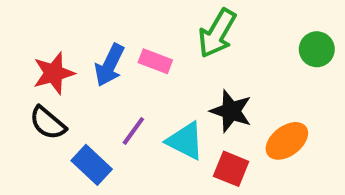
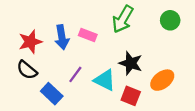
green circle: (317, 49) -> (170, 20), moved
blue arrow: (110, 65) -> (62, 37), turned -35

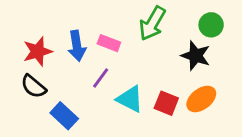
black star: (131, 63) -> (196, 56), moved
purple line: (75, 74) -> (101, 78), moved
red square: (131, 96) -> (166, 103), moved

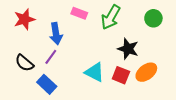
pink rectangle: (109, 43) -> (79, 13), moved
red star: (38, 51) -> (24, 19), moved
black star: (196, 56) -> (128, 49), moved
purple line: (101, 78) -> (51, 57), moved

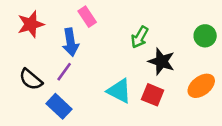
pink rectangle: (79, 13) -> (87, 17), moved, turned 35
green arrow: (111, 17) -> (140, 37), moved, size x0.7
green circle: (153, 18) -> (205, 36), moved
orange ellipse: (146, 72) -> (201, 86), moved

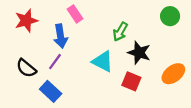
green circle: (205, 36) -> (170, 16), moved
cyan triangle: (119, 91) -> (103, 62), moved

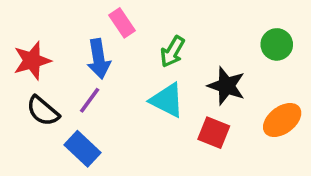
green circle: (170, 16) -> (277, 44), moved
red star: (26, 21) -> (32, 61), moved
green arrow: (120, 32) -> (172, 52), moved

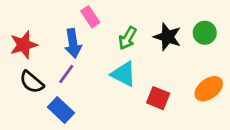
black star: (226, 86) -> (167, 37), moved

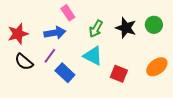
blue arrow: (73, 43) -> (55, 33), turned -90
blue rectangle: (61, 110) -> (65, 73), moved

